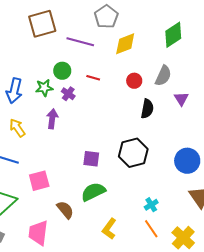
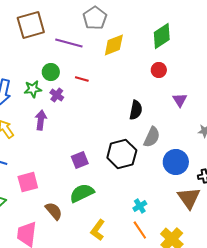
gray semicircle: (163, 76) -> (152, 137), moved
red circle: (134, 81) -> (159, 70), moved
purple triangle: (181, 99) -> (180, 100), moved
purple square: (91, 159) -> (80, 160), turned -30

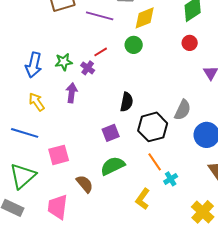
green circle: (51, 72) -> (134, 45), moved
red line: (82, 79) -> (101, 52), moved, turned -48
black semicircle: (136, 110) -> (127, 102), moved
yellow L-shape: (98, 230) -> (143, 199), moved
orange line: (140, 230) -> (155, 162), moved

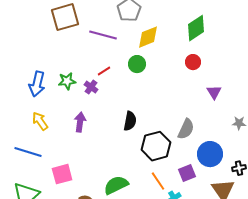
purple arrow: (72, 93) -> (80, 122), moved
purple square: (111, 133) -> (187, 173), moved

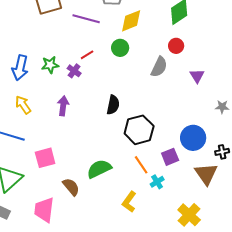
gray semicircle: (186, 129) -> (159, 67), moved

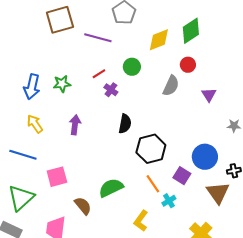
yellow diamond: (131, 21) -> (159, 40), moved
purple cross: (74, 71) -> (111, 90), moved
purple square: (170, 157) -> (182, 176), turned -36

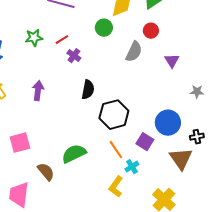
green circle: (132, 67) -> (104, 28), moved
green star: (62, 84) -> (34, 38), moved
yellow L-shape: (141, 221) -> (116, 187), moved

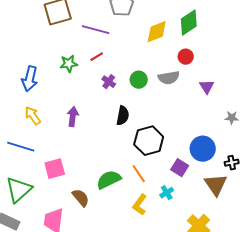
green circle: (104, 28) -> (139, 80), moved
red line: (62, 40) -> (97, 57), moved
gray semicircle: (134, 52) -> (169, 78), turned 55
orange line: (116, 150) -> (139, 174), moved
yellow L-shape: (116, 187) -> (140, 205), moved

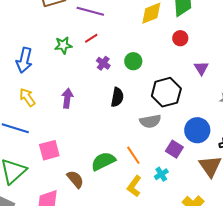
gray semicircle: (169, 78) -> (150, 121), moved
black hexagon: (149, 141) -> (166, 92), moved

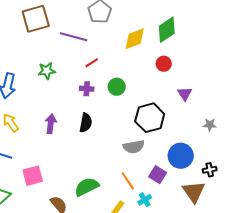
red line: (91, 38) -> (92, 63), moved
purple cross: (103, 63) -> (87, 89), turned -32
black semicircle: (117, 97) -> (86, 123), moved
orange line: (133, 155) -> (128, 181), moved

